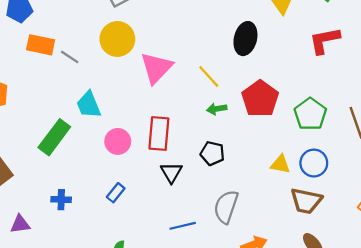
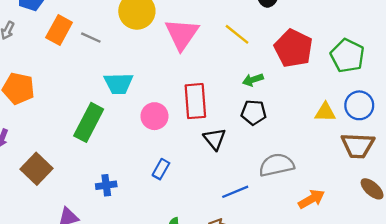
orange rectangle: (41, 45) -> (59, 30), turned -64
cyan trapezoid: (89, 105) -> (118, 83), turned -60
green arrow: (217, 109) -> (253, 80), moved
gray semicircle: (226, 207) -> (277, 165), turned 68

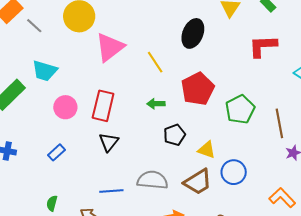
blue circle: (359, 105) -> (234, 172), moved
black pentagon: (254, 112) -> (174, 135), moved, turned 30
brown trapezoid: (358, 146) -> (198, 182), moved, turned -52

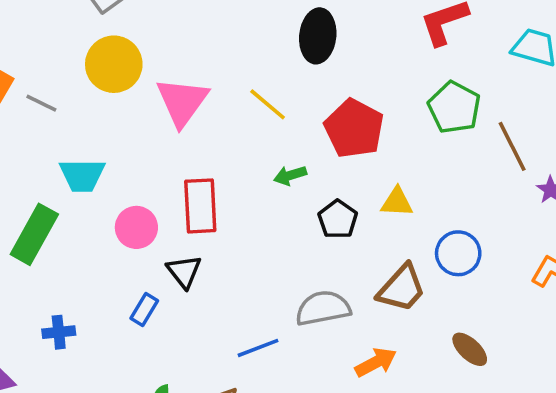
green pentagon: (240, 109) -> (454, 107), moved
black triangle: (109, 142) -> (184, 271), moved
yellow triangle: (207, 150) -> (397, 202), moved

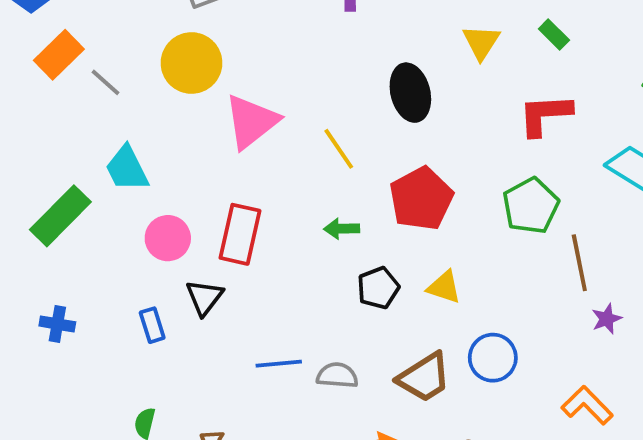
black ellipse: (318, 36) -> (410, 93), turned -36
cyan trapezoid: (82, 175) -> (127, 169), turned 48
gray semicircle: (323, 308) -> (337, 375), size x0.7
blue rectangle: (144, 309) -> (152, 325), turned -64
blue line: (258, 348) -> (279, 364), moved

